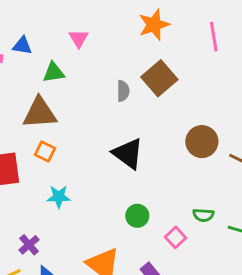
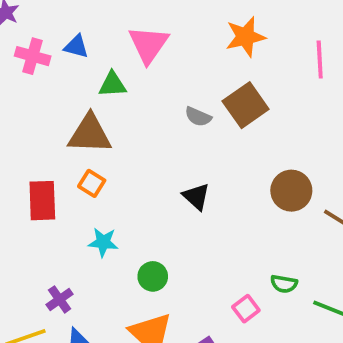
pink triangle: (79, 38) -> (149, 44), size x1.6
gray semicircle: (123, 91) -> (198, 117), turned 108
black triangle: (128, 154) -> (196, 196), size x0.7
green circle: (137, 216) -> (153, 276), moved

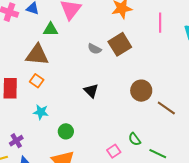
green semicircle: (284, 284) -> (135, 139), turned 40

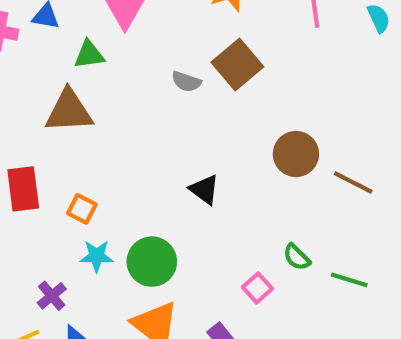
orange square: (37, 81) -> (82, 209), moved
black triangle: (91, 91) -> (204, 190), moved
cyan star: (41, 112) -> (97, 256), moved
green circle: (66, 131) -> (152, 262), size x1.5

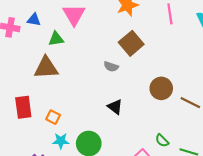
gray semicircle: (186, 82) -> (111, 67), moved

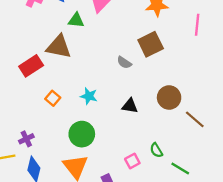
red rectangle: (23, 107) -> (31, 66), moved, turned 50
black triangle: (115, 107) -> (130, 106), moved, turned -42
cyan star: (61, 141) -> (89, 96), moved

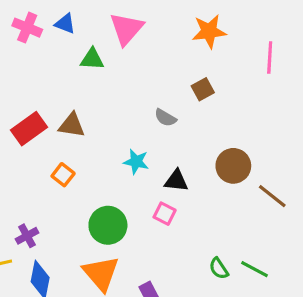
brown square: (151, 44) -> (203, 89), size x0.6
brown triangle: (59, 47) -> (72, 125), moved, size x0.7
cyan star: (89, 96) -> (136, 162), moved
green semicircle: (156, 150) -> (219, 268), moved
pink square: (132, 161) -> (165, 214), moved, turned -32

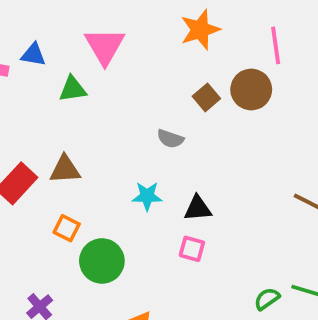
brown circle: (233, 166) -> (251, 89), moved
green circle: (108, 225) -> (102, 261), moved
green semicircle: (219, 268) -> (267, 299), turned 100

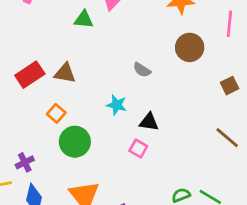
brown circle: (251, 89) -> (190, 47), moved
brown square: (206, 97) -> (230, 86), moved

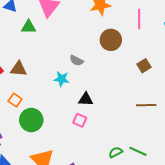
cyan star: (117, 105) -> (61, 79), moved
brown line: (227, 138) -> (146, 105), turned -36

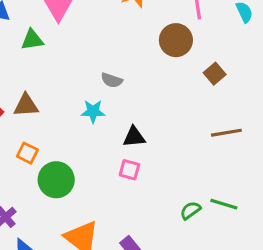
brown circle: (111, 40) -> (176, 40), moved

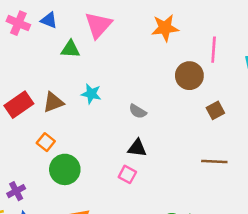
gray semicircle: (112, 80) -> (138, 111), moved
brown triangle: (26, 105) -> (53, 102), turned -30
cyan star: (93, 111) -> (91, 94), moved

